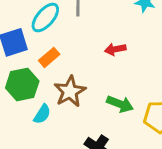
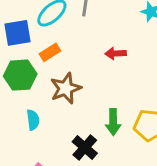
green arrow: (120, 104) -> (113, 122), moved, turned 60
cyan semicircle: (42, 114) -> (33, 120), moved, turned -48

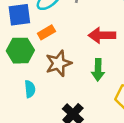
red arrow: (116, 53) -> (102, 35), size x1.5
green arrow: (113, 122) -> (98, 70), moved

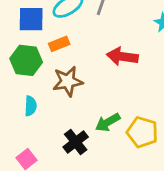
green arrow: (98, 70) -> (108, 122), moved, turned 50

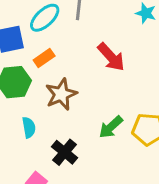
red arrow: (122, 57) -> (111, 57), turned -128
black cross: (76, 142) -> (65, 152), moved

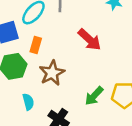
orange rectangle: (44, 58) -> (36, 45), turned -35

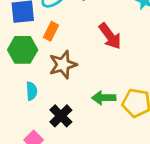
green arrow: (94, 96) -> (104, 98), turned 36

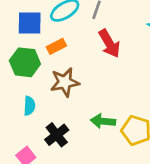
orange rectangle: (51, 31) -> (56, 46), turned 30
red arrow: (110, 36) -> (109, 43), moved

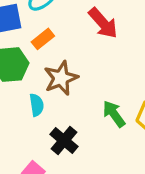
cyan semicircle: (29, 106) -> (37, 105), moved
green arrow: (103, 121) -> (114, 114), turned 60

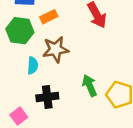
black cross: (64, 140) -> (47, 97), turned 30

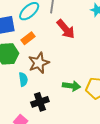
green arrow: (90, 86) -> (72, 86), turned 132

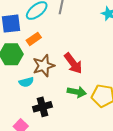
red arrow: (66, 29) -> (73, 63), moved
cyan semicircle: (23, 79) -> (26, 82), turned 80

